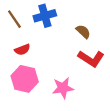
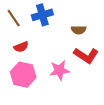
brown semicircle: (83, 32) -> (79, 30), turned 136
pink star: (63, 88) -> (59, 70), moved

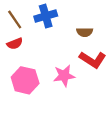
red semicircle: (21, 47) -> (15, 44), moved

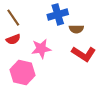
blue cross: (46, 16) -> (58, 14), moved
pink star: (64, 76) -> (41, 49), moved

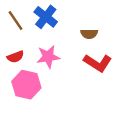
blue cross: (58, 14) -> (46, 17), moved, turned -36
red semicircle: (13, 39) -> (15, 57), moved

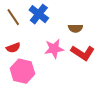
pink star: (48, 57) -> (54, 49), moved

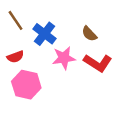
blue cross: (39, 14) -> (44, 34), moved
brown semicircle: (76, 28) -> (89, 34), turned 48

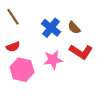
blue cross: (44, 34) -> (51, 28), moved
pink star: (64, 58) -> (53, 60), moved

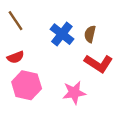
brown semicircle: (74, 28) -> (90, 34), turned 56
pink star: (53, 60) -> (74, 93), moved

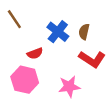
red semicircle: (16, 57) -> (35, 53), moved

